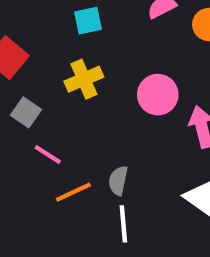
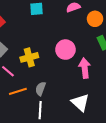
yellow cross: (84, 79) -> (29, 57), moved

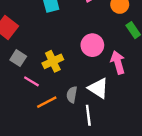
white triangle: (80, 103) -> (98, 88), moved
white line: (40, 110) -> (88, 115), moved

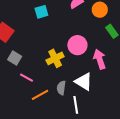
yellow cross: (53, 61) -> (55, 58), moved

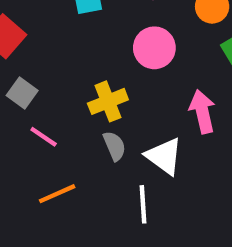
pink circle: (77, 45) -> (154, 48), moved
gray semicircle: (61, 88) -> (114, 146), moved, turned 144
orange line: (40, 95) -> (57, 194), moved

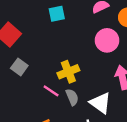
pink circle: (154, 48) -> (107, 40), moved
pink line: (44, 137) -> (51, 91), moved

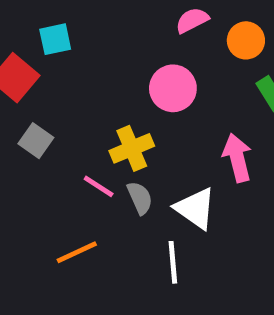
cyan square: (57, 14) -> (55, 39), moved
pink circle: (107, 40) -> (173, 88), moved

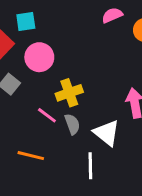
pink circle: (173, 88) -> (39, 57), moved
orange line: (77, 252) -> (31, 156), turned 35

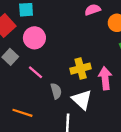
yellow cross: (69, 93) -> (81, 69), moved
pink line: (47, 115) -> (36, 72), moved

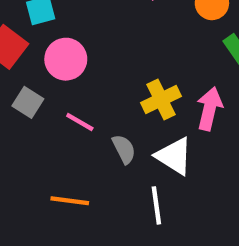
pink arrow: (105, 78) -> (209, 109), turned 30

